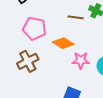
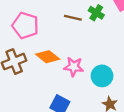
orange diamond: (63, 43) -> (48, 57), moved

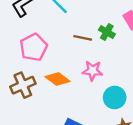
pink pentagon: (25, 25) -> (34, 47), turned 30
pink star: (74, 67) -> (92, 71), moved

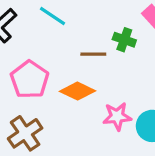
pink star: (92, 71) -> (117, 116), moved
orange diamond: (58, 79) -> (78, 91), moved

